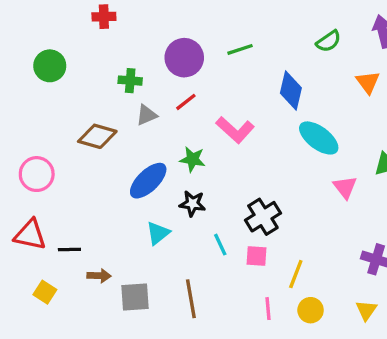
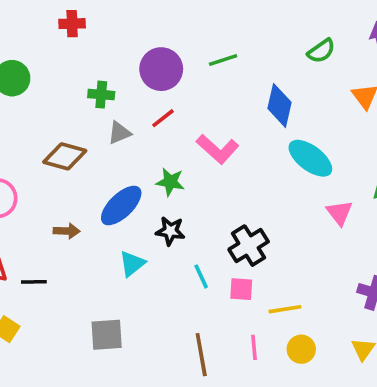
yellow line: (296, 274) -> (285, 309), turned 60
brown arrow: (99, 276) -> (67, 231), moved
brown line: (191, 299) -> (201, 355), moved

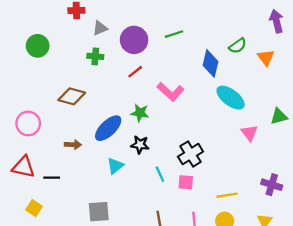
green semicircle: (321, 51) -> (238, 46), moved
gray triangle: (119, 133) -> (100, 28), moved
yellow line: (285, 309) -> (227, 195), moved

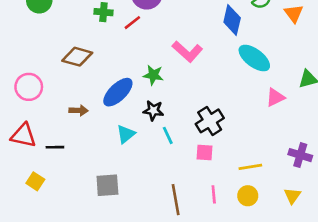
red line: (135, 72) -> (132, 23), moved
pink triangle: (249, 133) -> (275, 97), turned 42
cyan line: (160, 174) -> (168, 135), moved

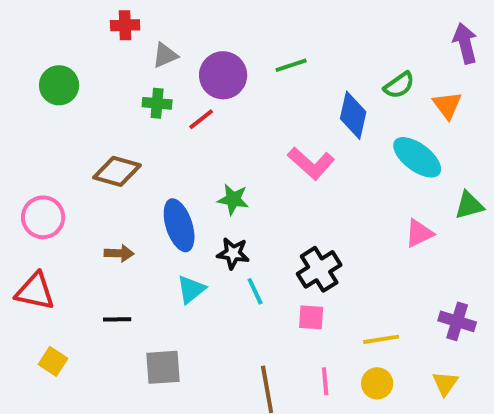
pink L-shape: (187, 51) -> (311, 163), moved
cyan ellipse: (254, 58) -> (417, 157), moved
blue ellipse: (118, 92) -> (179, 225), turned -64
black line: (55, 147) -> (117, 319), moved

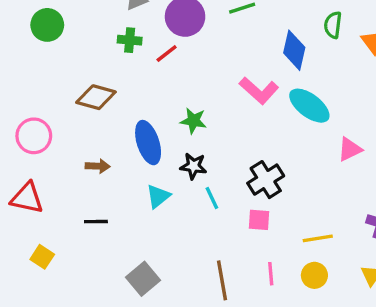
green semicircle: (399, 85) -> (333, 25), turned 132
cyan ellipse: (417, 157) -> (309, 106), moved
gray square: (163, 367) -> (143, 279), moved, turned -36

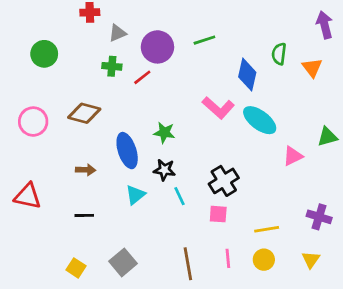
pink circle: (34, 136) -> (33, 122), moved
yellow square: (42, 257) -> (76, 268), moved

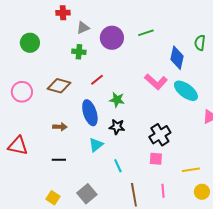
red line: (142, 77) -> (97, 80), moved
cyan line: (180, 196) -> (118, 166), moved
yellow circle: (264, 260) -> (202, 192), moved

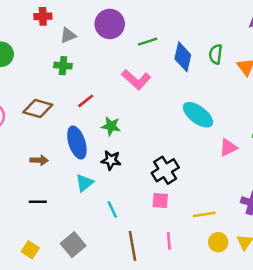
purple circle: (112, 38) -> (110, 24), moved
blue diamond: (177, 58) -> (183, 57), moved
pink L-shape: (156, 82) -> (136, 79), moved

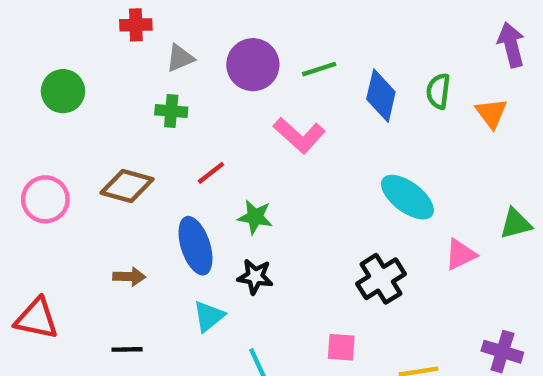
purple circle: (110, 24) -> (253, 65), moved
black cross: (165, 170) -> (381, 279), moved

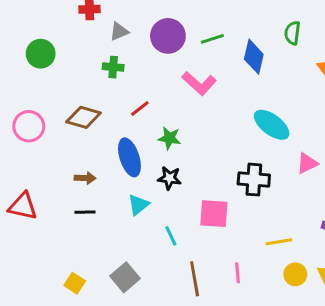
green semicircle: (438, 91) -> (292, 33), moved
black cross: (381, 279) -> (254, 180), turned 36
pink square: (341, 347) -> (214, 214), moved, size x1.5
black line: (127, 349) -> (85, 212), moved

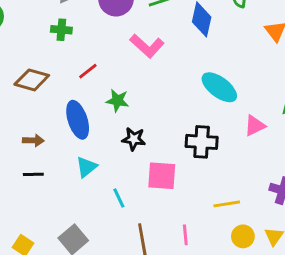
black star: (169, 178) -> (134, 139), moved

